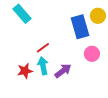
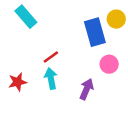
red star: (25, 71) -> (18, 82), moved
purple arrow: (63, 71) -> (87, 89), moved, turned -30

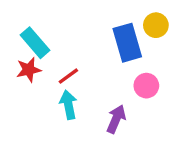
cyan rectangle: (26, 17) -> (35, 43), moved
red star: (18, 82) -> (29, 70), moved

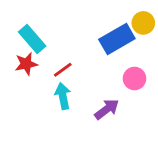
blue rectangle: (127, 43) -> (117, 39), turned 76
purple arrow: (116, 119) -> (107, 109), turned 30

